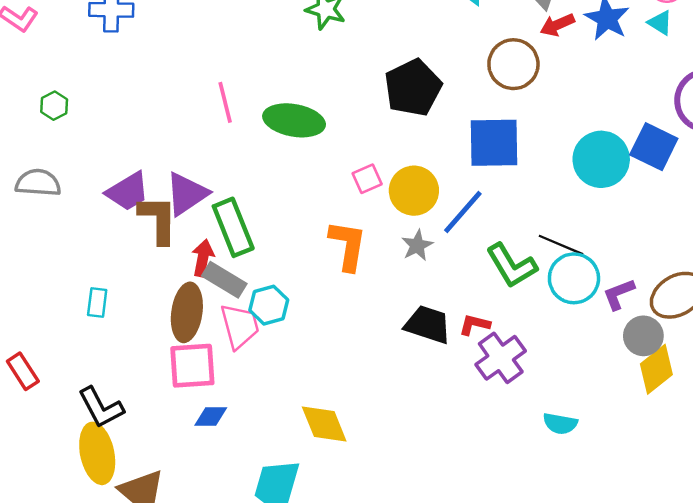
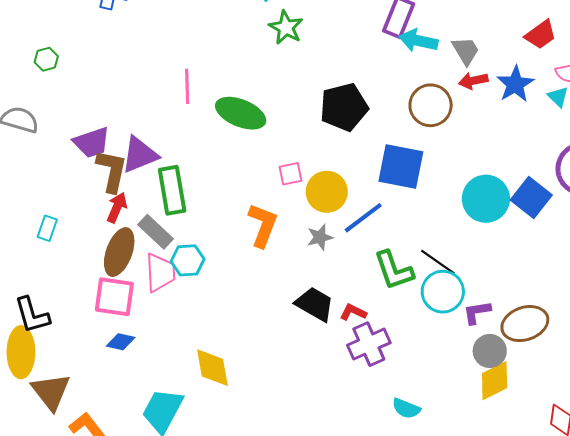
red arrow: (203, 258) -> (117, 208), moved

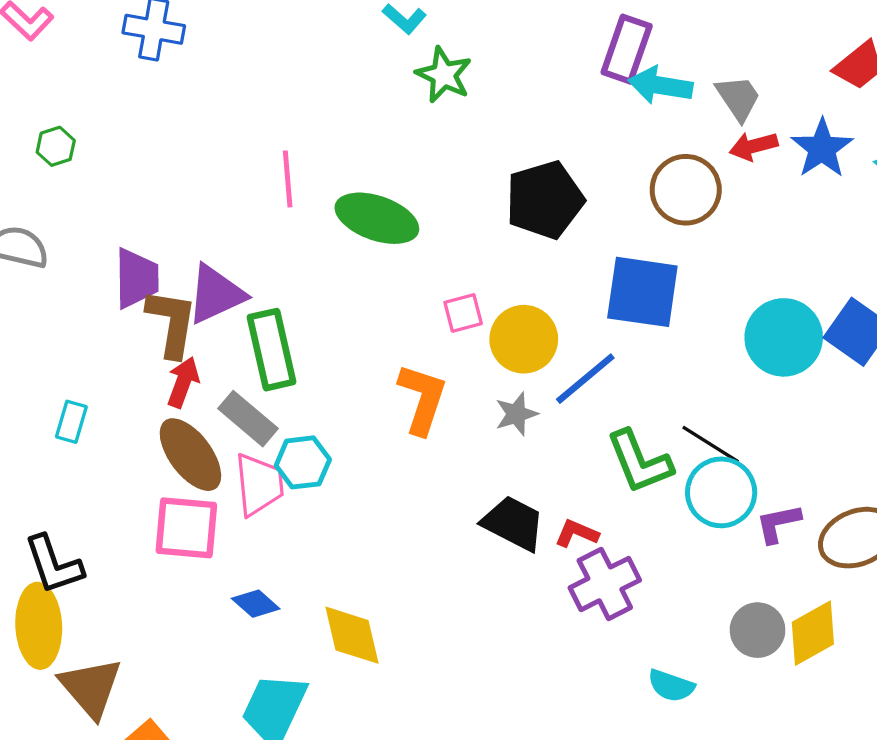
purple trapezoid: (92, 142) -> (137, 278), turned -69
brown ellipse: (119, 252) -> (190, 455), turned -54
blue diamond: (121, 342) -> (256, 604), moved, turned 32
gray circle: (490, 351) -> (758, 630), moved

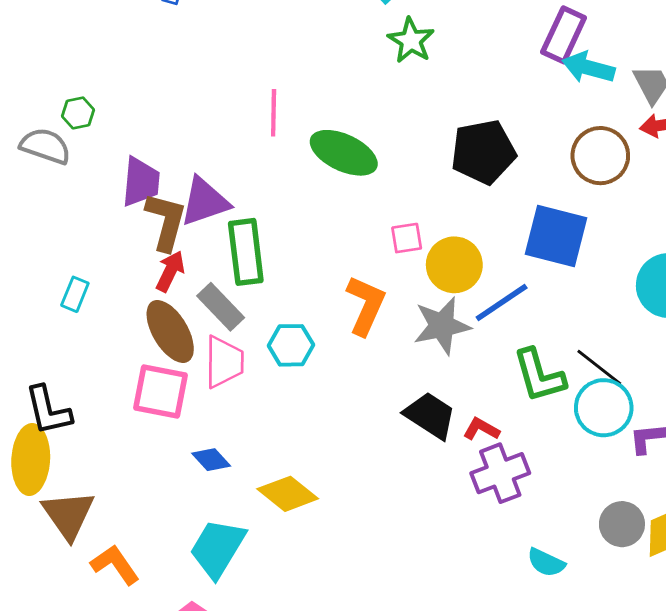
green hexagon: (56, 146) -> (78, 113), moved
gray star: (516, 414) -> (442, 326), size x1.6
cyan hexagon: (303, 462) -> (291, 345), moved
yellow diamond: (352, 635) -> (288, 494), turned -44

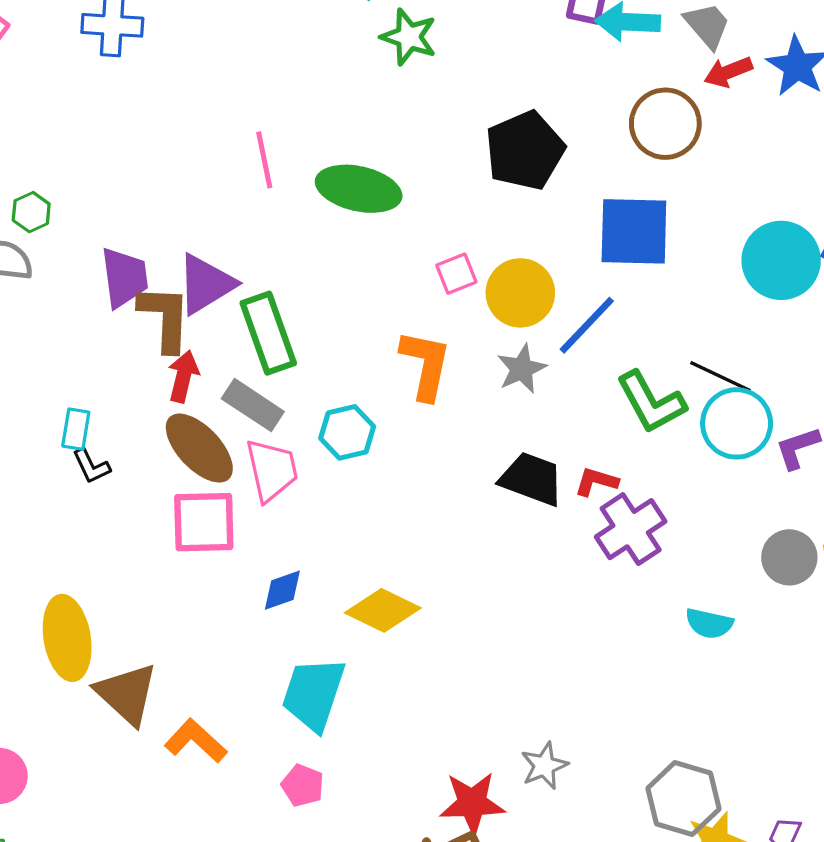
gray star: (442, 326) -> (522, 369), size x0.7
black L-shape: (48, 410) -> (91, 466), moved, size x0.6
blue diamond: (211, 460) -> (282, 590), turned -54

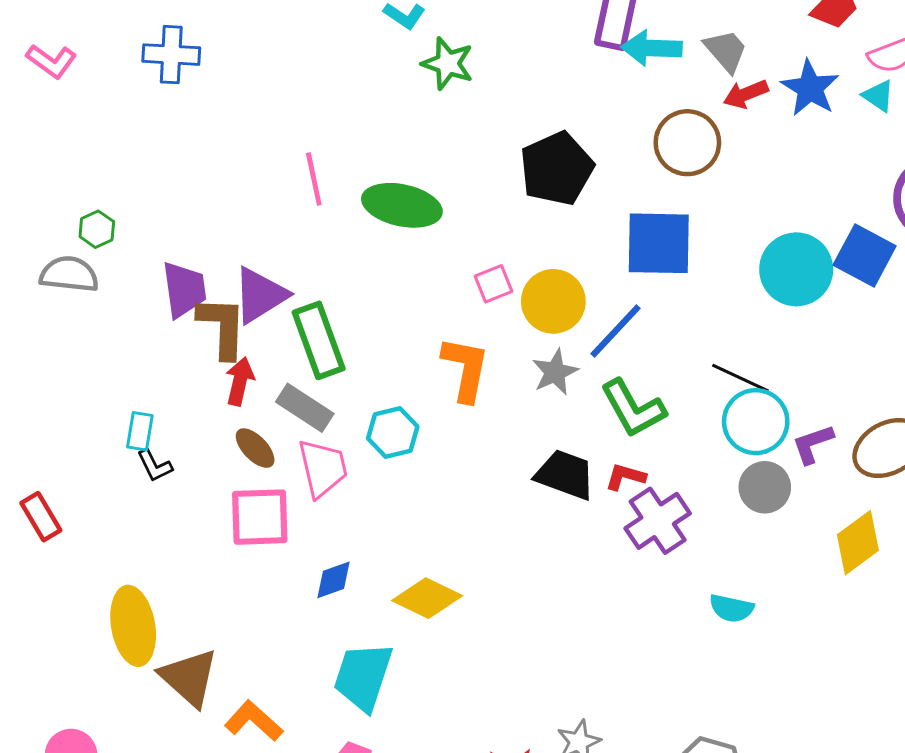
green L-shape: (651, 402) -> (633, 408), moved
brown ellipse: (199, 448) -> (255, 448), size x0.6
gray circle: (789, 557) -> (765, 487), moved

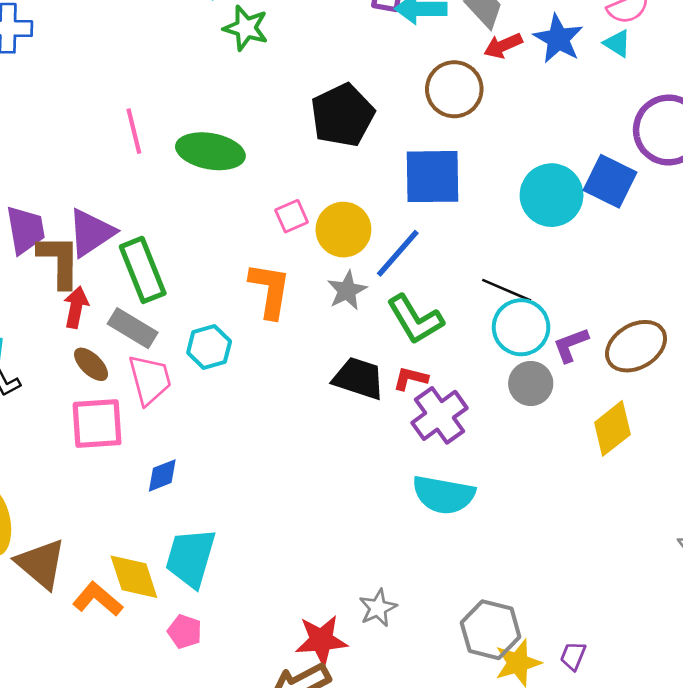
yellow diamond: (427, 598) -> (134, 577), moved, turned 48
cyan semicircle: (731, 608) -> (444, 495), moved, size x1.6

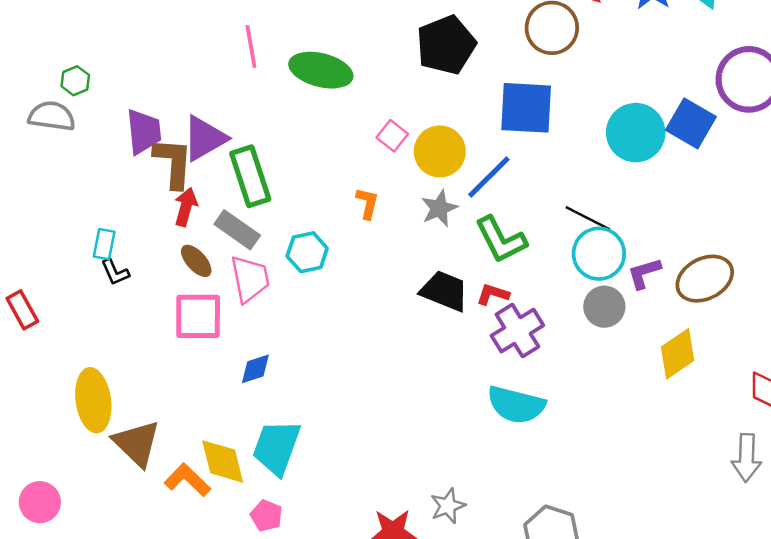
pink square: (292, 216) -> (392, 136), turned -32
orange L-shape: (270, 290) -> (367, 203), size x0.6

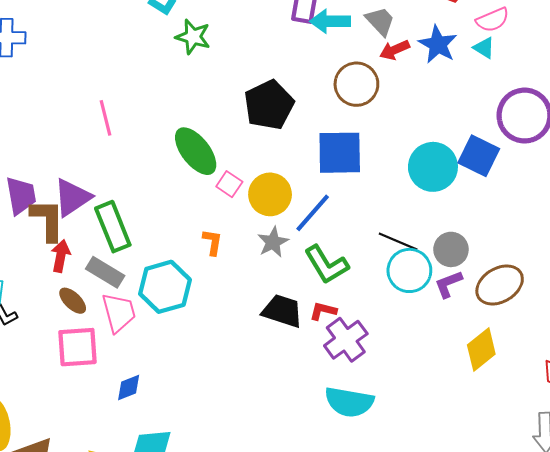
green ellipse: (321, 70) -> (196, 151), moved, turned 42
cyan hexagon: (307, 252) -> (165, 287), size x1.5
gray circle: (604, 307) -> (451, 249), moved

